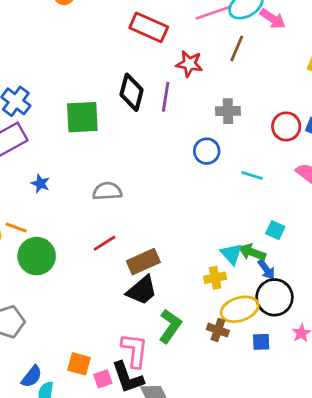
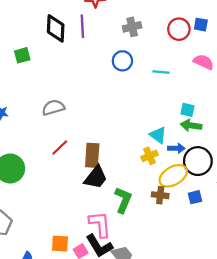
green square: (82, 117) -> (22, 55), size x0.6
green arrow: (252, 252) -> (191, 125), moved
brown rectangle: (143, 262) -> (92, 155), turned -50
blue arrow: (266, 269) -> (176, 148), moved, turned -42

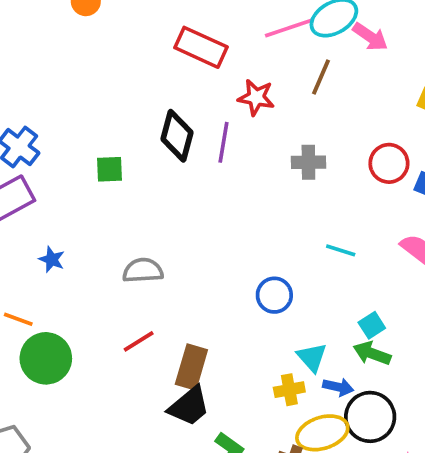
red circle: (179, 29) -> (389, 163), moved
blue circle: (122, 61) -> (274, 295), moved
cyan square: (187, 110) -> (372, 325), turned 32

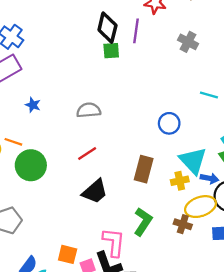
gray cross: (308, 162) -> (188, 42), turned 30
green square: (110, 169) -> (111, 51), moved
cyan triangle: (312, 357) -> (193, 161), size x1.5
brown rectangle: (191, 367) -> (144, 169), moved
black trapezoid: (189, 406) -> (95, 191), moved

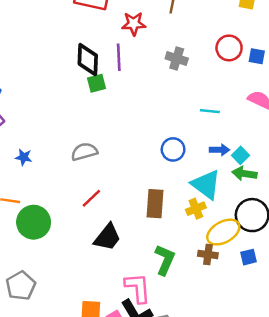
blue arrow: (209, 178) -> (220, 150), moved

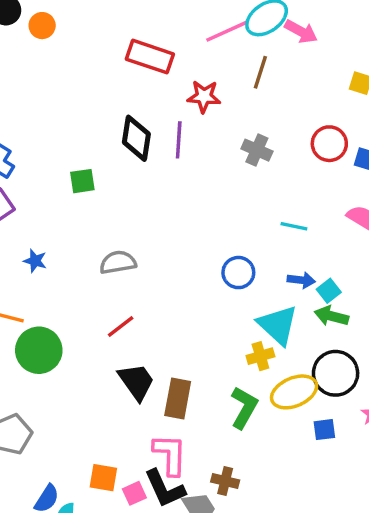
green square: (96, 83) -> (82, 181), moved
brown rectangle: (155, 204) -> (178, 398), moved
black trapezoid: (107, 237) -> (136, 382), turned -80
brown cross: (208, 254) -> (225, 481), moved
green L-shape: (165, 260) -> (244, 408), moved

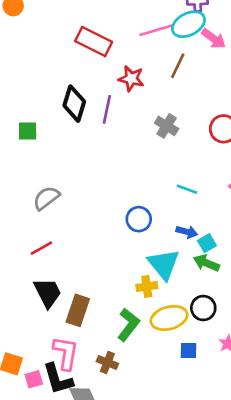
gray semicircle: (118, 262) -> (46, 198), turned -36
black circle: (336, 373) -> (203, 308), size x0.7
brown cross: (225, 481) -> (107, 363), moved

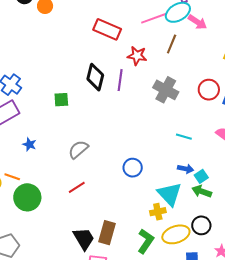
gray cross: (167, 126) -> (166, 90), size x1.4
blue circle: (139, 219) -> (133, 168), moved
black trapezoid: (48, 293) -> (84, 239), moved

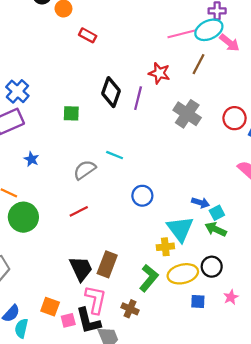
red rectangle: (107, 29) -> (88, 35), moved, size x0.6
cyan line: (184, 137) -> (115, 155), moved

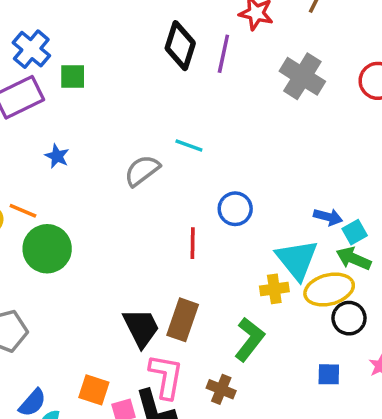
green square: (71, 113) -> (73, 77), moved
red line: (79, 211) -> (193, 243), moved, turned -60
yellow ellipse: (183, 274) -> (329, 289), moved

